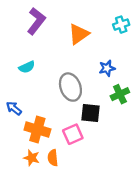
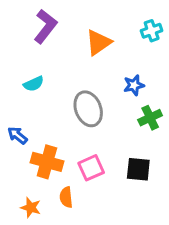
black square: (90, 113) -> (138, 169), moved
orange star: (32, 158) -> (31, 208), moved

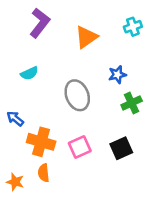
black square: (138, 169) -> (121, 148), turned -30
orange semicircle: (66, 197) -> (44, 173), moved
orange star: (31, 208) -> (15, 182), moved

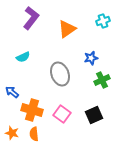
pink square: (80, 147) -> (62, 114), turned -30
orange star: (15, 182) -> (12, 133), moved

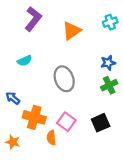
blue star: (91, 58) -> (108, 63), moved
orange semicircle: (34, 134) -> (51, 138), moved

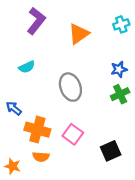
black square: (101, 123) -> (111, 151), moved
orange semicircle: (51, 138) -> (41, 157), moved, turned -80
orange star: (13, 142) -> (13, 166), moved

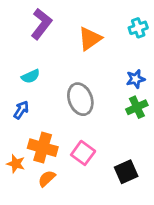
blue arrow: (14, 108) -> (21, 110), moved, turned 84
orange semicircle: (41, 157) -> (47, 178), turned 133
orange star: (13, 166) -> (16, 164), moved

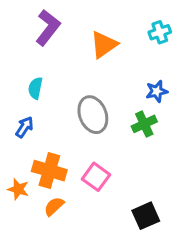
cyan semicircle: (31, 76) -> (35, 88), turned 126
green cross: (137, 107) -> (144, 124), moved
black square: (126, 172) -> (146, 216), moved

